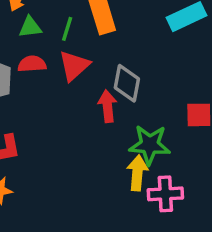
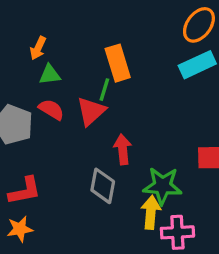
green line: (67, 29) -> (104, 90), moved
red semicircle: (32, 64) -> (51, 110), turned 35
gray diamond: (127, 83) -> (103, 186), moved

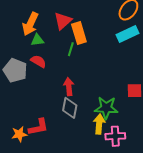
orange arrow: (38, 48) -> (30, 24), size x1.6
red triangle: (91, 111) -> (63, 21), moved
red arrow: (123, 149) -> (69, 87), moved
red L-shape: (25, 191) -> (38, 127), moved

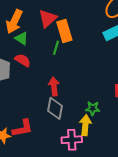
green triangle: (37, 40) -> (22, 38), turned 40
green star: (106, 108) -> (93, 108), size x0.6
pink cross: (115, 136) -> (72, 140), moved

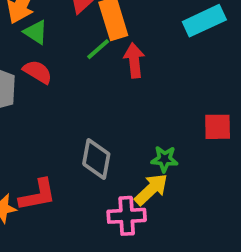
green line: (56, 48) -> (98, 49), turned 32
red arrow: (54, 86) -> (134, 60), moved
yellow arrow: (85, 125) -> (151, 189), turned 42

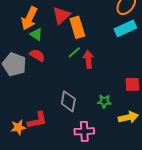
green line: (98, 49) -> (74, 52), moved
red arrow: (134, 60) -> (88, 59), moved
yellow arrow: (151, 189) -> (128, 117), moved, turned 30

